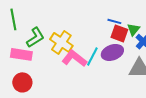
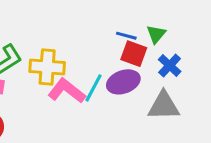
green triangle: (133, 29) -> (156, 34), moved
yellow cross: (61, 42) -> (47, 67), turned -30

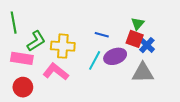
blue line: (126, 36) -> (102, 35), moved
red square: (134, 54) -> (135, 39), moved
pink L-shape: (67, 91) -> (56, 72), moved

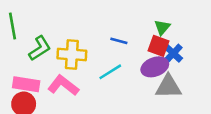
purple ellipse: (115, 56) -> (155, 67), moved
pink rectangle: (22, 58) -> (26, 84), moved
cyan line: (95, 60) -> (110, 72), turned 30

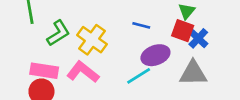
yellow cross: (72, 55) -> (92, 40), turned 32
purple ellipse: (155, 67) -> (155, 55), moved
cyan line: (110, 72) -> (139, 76), moved

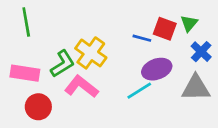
red square: (183, 31) -> (165, 29), moved
green L-shape: (58, 33) -> (63, 64), moved
pink rectangle: (44, 71) -> (25, 73), moved

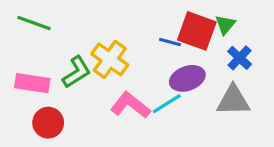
green line: (26, 22) -> (34, 23), turned -60
red square: (165, 29) -> (197, 31), size x1.4
pink L-shape: (81, 87) -> (130, 105), moved

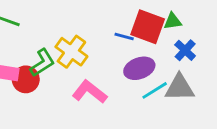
green triangle: (225, 25) -> (173, 21), turned 42
cyan line: (167, 104) -> (155, 90), moved
red circle: (48, 123) -> (26, 79), moved

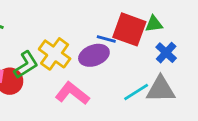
purple ellipse: (139, 68) -> (94, 55), moved

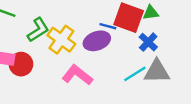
blue cross: (166, 53) -> (148, 42), moved
green L-shape: (26, 65) -> (38, 30), moved

